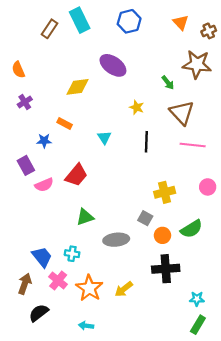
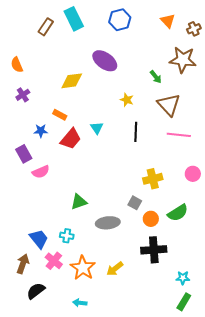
red trapezoid: (76, 175) -> (71, 139), moved

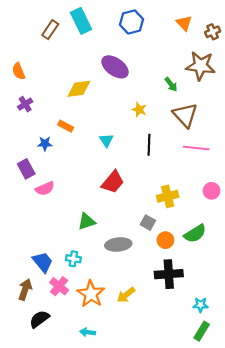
red trapezoid: (71, 139) -> (113, 182), moved

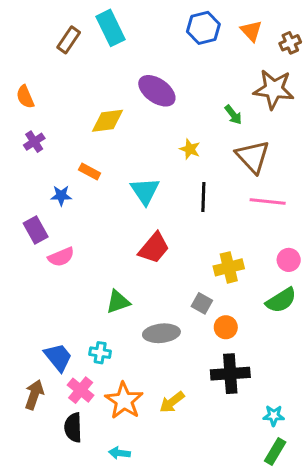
blue hexagon: (131, 22) -> (203, 28), moved
cyan triangle: (106, 140) -> (145, 191), size x1.5
green semicircle: (195, 234) -> (281, 300), moved
black semicircle: (39, 319) -> (73, 428), moved, turned -55

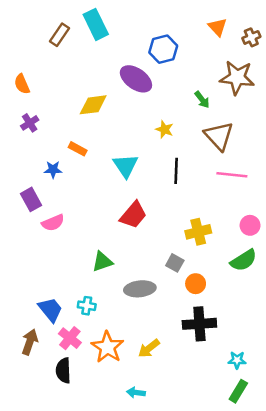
blue hexagon: (203, 28) -> (163, 49), moved
cyan arrow: (120, 453) -> (136, 393), moved

